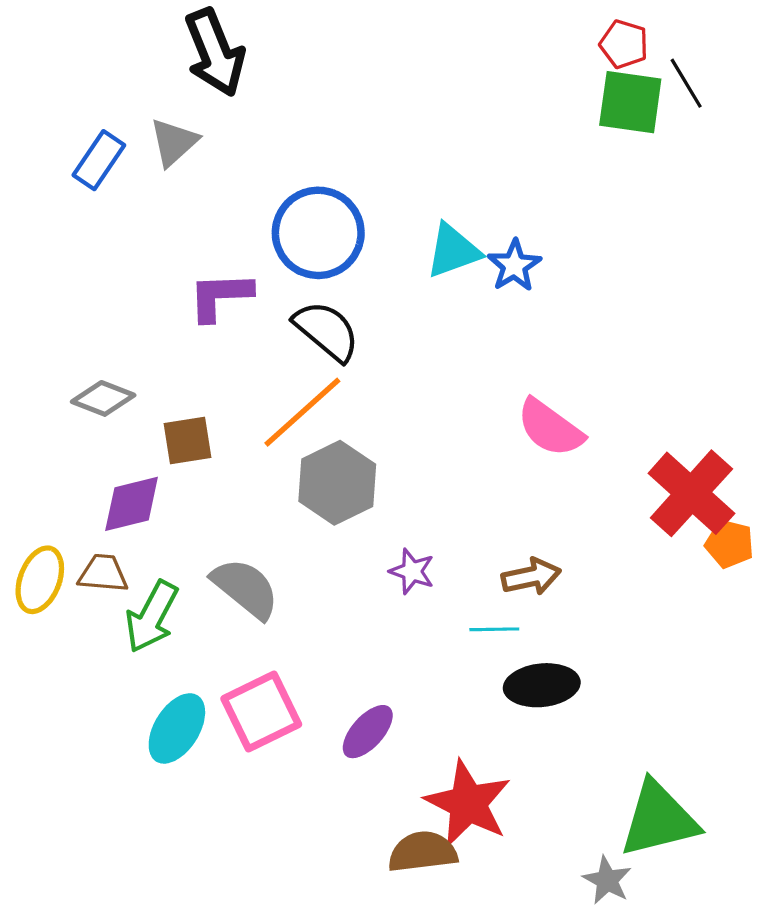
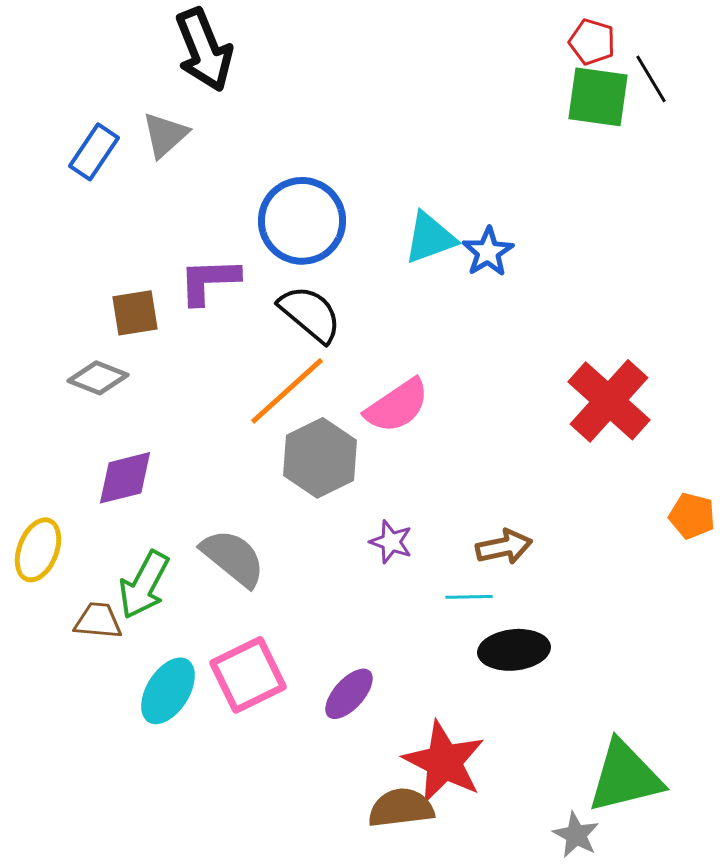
pink semicircle: (550, 428) -> (397, 406), moved, turned -70
brown square: (187, 441) -> (135, 313), moved
red cross: (691, 493) -> (609, 401), moved
brown trapezoid: (103, 573) -> (98, 621), moved

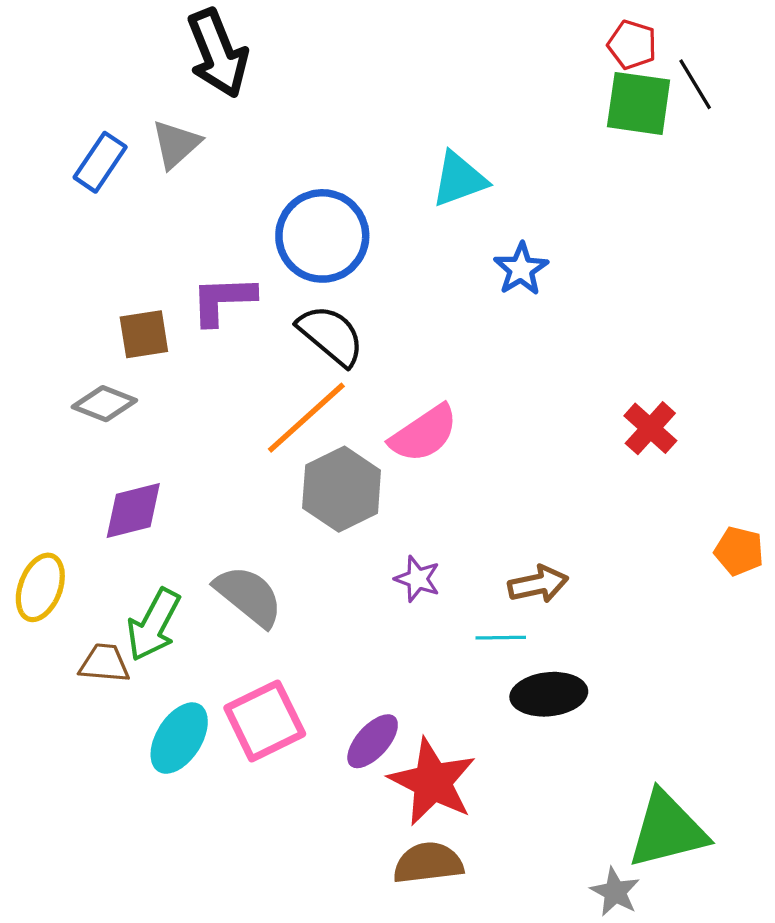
cyan triangle: (430, 238) -> (459, 179), moved
red cross: (609, 401) -> (650, 428), size x0.6
red star: (444, 762) -> (432, 782), moved

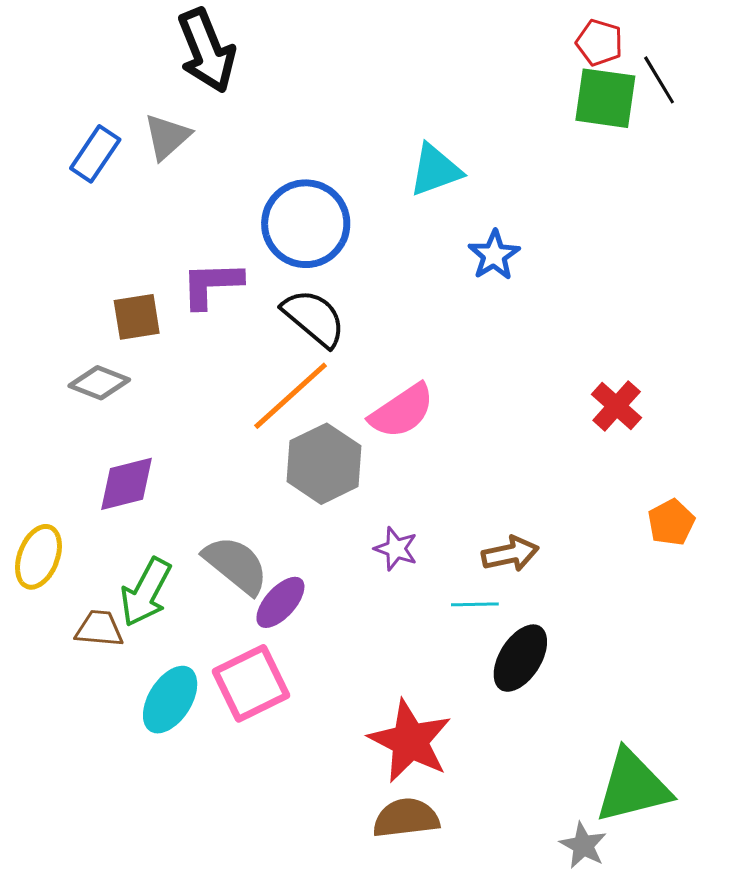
orange pentagon: (739, 551) -> (671, 522), moved, turned 30
black ellipse: (549, 694) -> (520, 658), turned -52
purple ellipse: (373, 741) -> (280, 602), moved

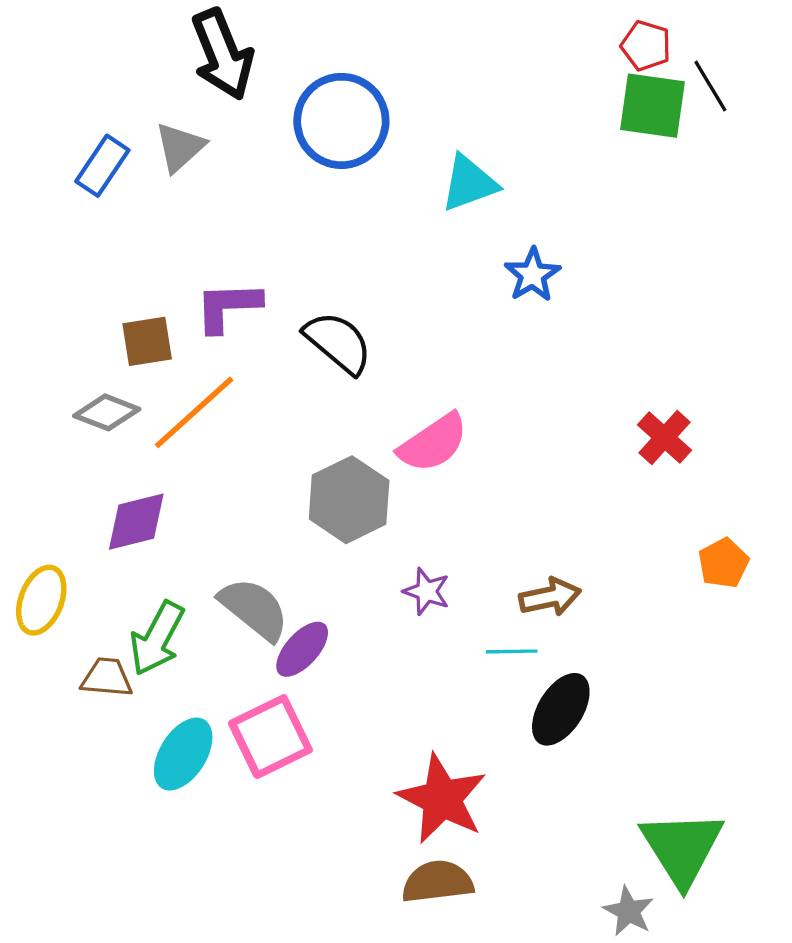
blue circle: (306, 224) -> (341, 121), moved
orange line: (291, 396) -> (194, 412), moved
green triangle: (633, 787) -> (682, 848), turned -48

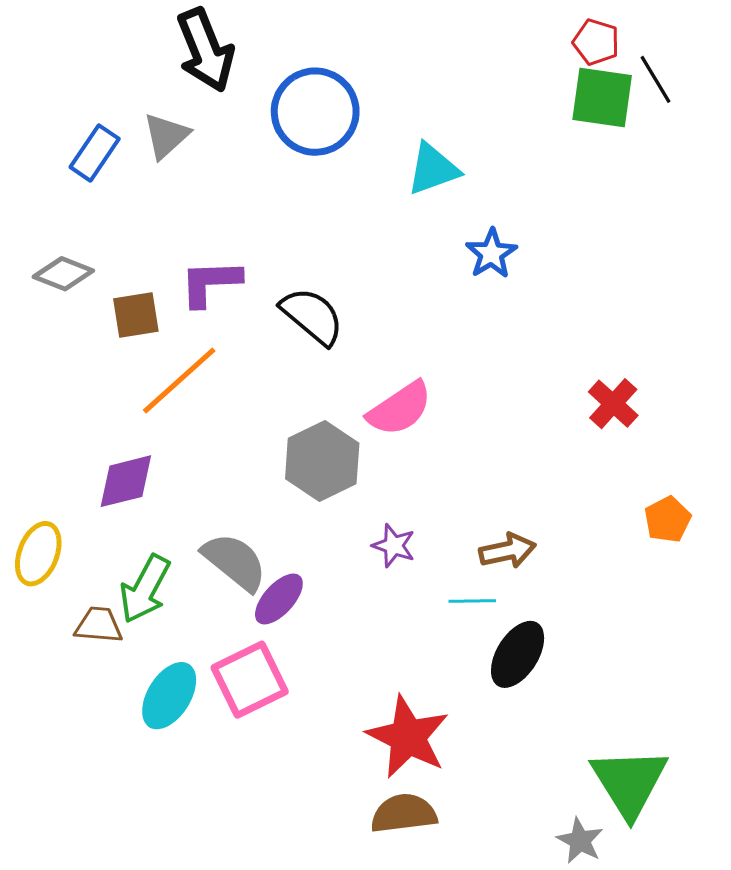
gray diamond: (107, 412) -> (63, 274), moved

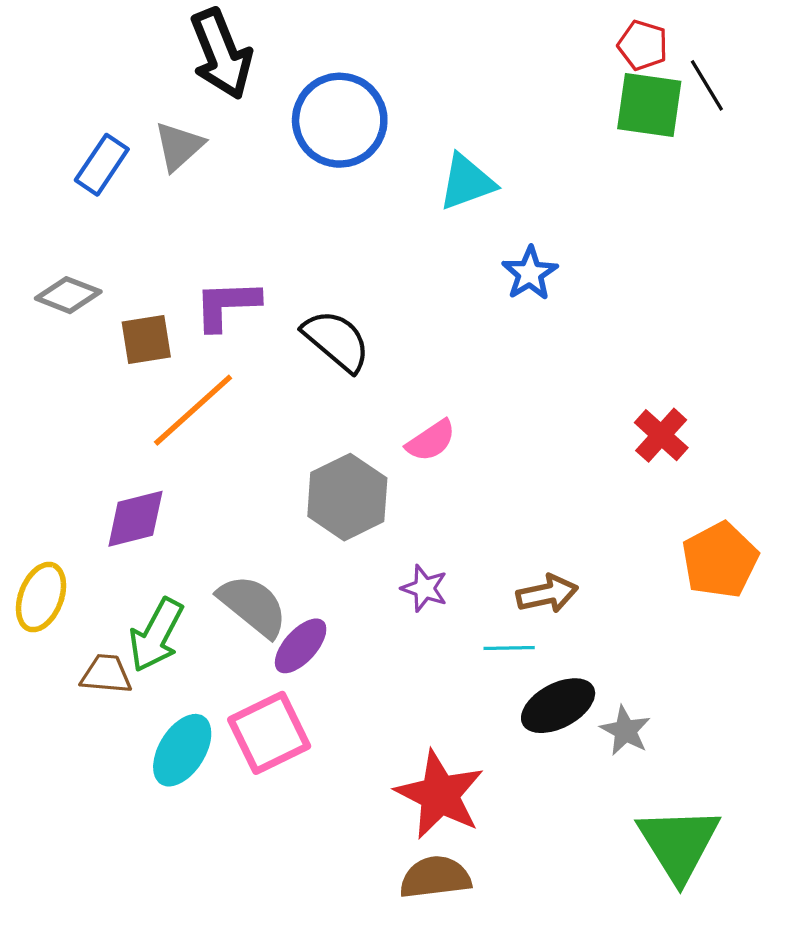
pink semicircle: (400, 409) -> (431, 441), size x0.7
orange pentagon: (668, 519) -> (720, 560), size x1.5
black ellipse: (518, 654) -> (558, 706), turned 30
gray star: (580, 841) -> (625, 731), moved

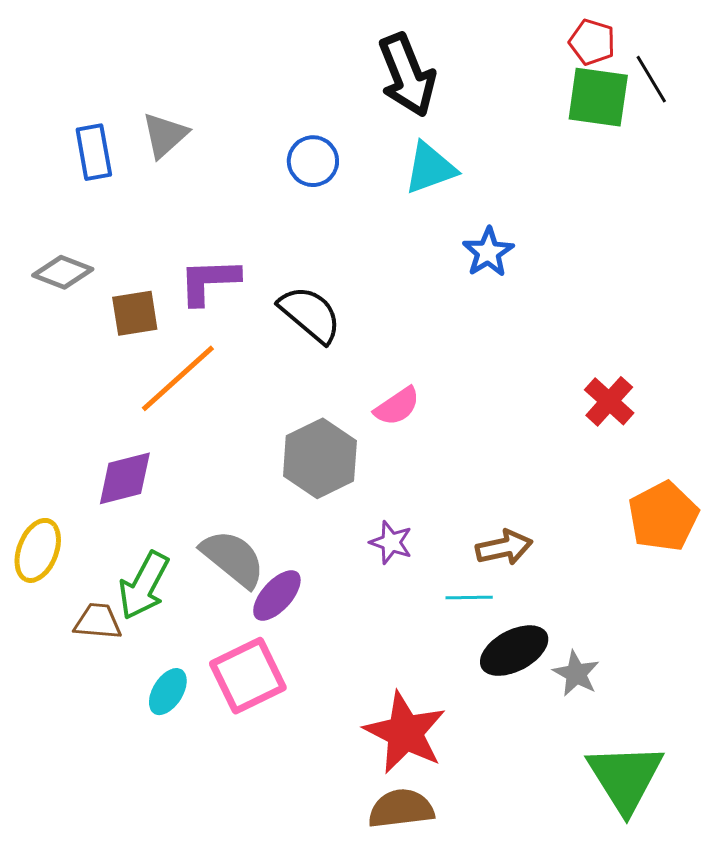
black arrow: (221, 54) -> (407, 75), moved
blue circle: (340, 120) -> (313, 161), moved, size x0.6
blue rectangle: (102, 165) -> (94, 152), turned -44
cyan ellipse: (182, 750) -> (168, 692), size x0.7

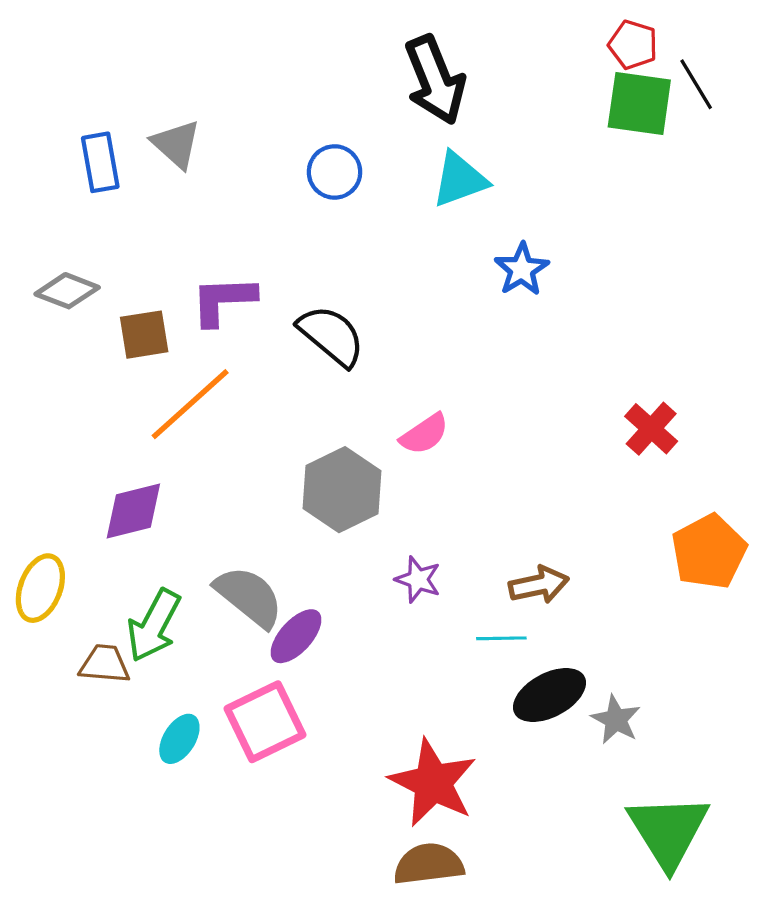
gray triangle: (165, 135) -> (176, 144), turned -36

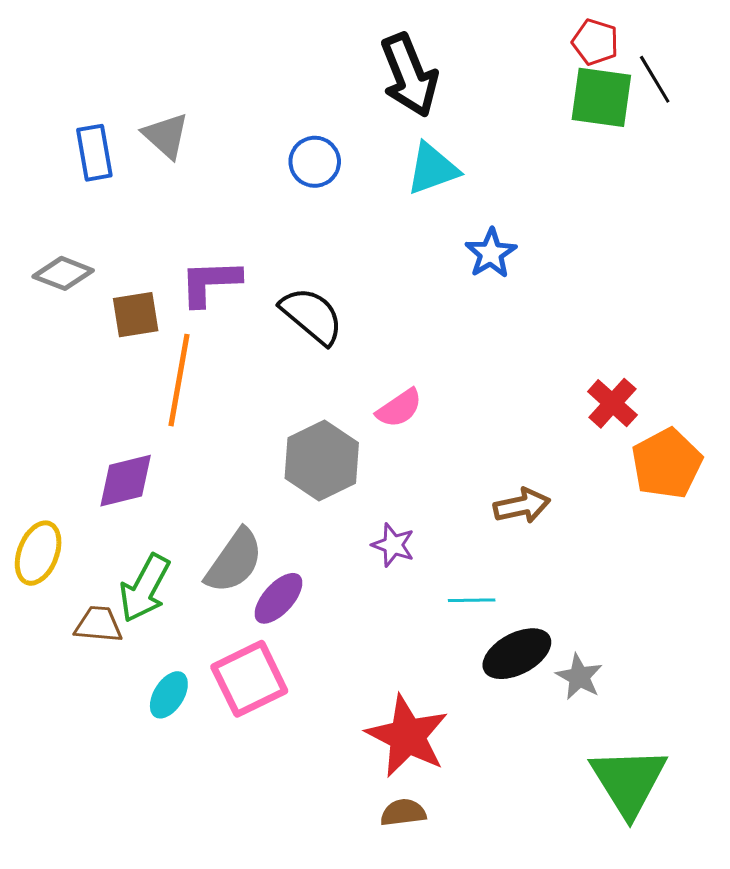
orange line: (190, 404) -> (179, 380), turned -38
orange pentagon: (709, 552) -> (667, 464), moved
brown arrow: (539, 585) -> (522, 506), moved
gray semicircle: (249, 597) -> (234, 561), turned 86
brown semicircle: (429, 864) -> (403, 813), size x0.7

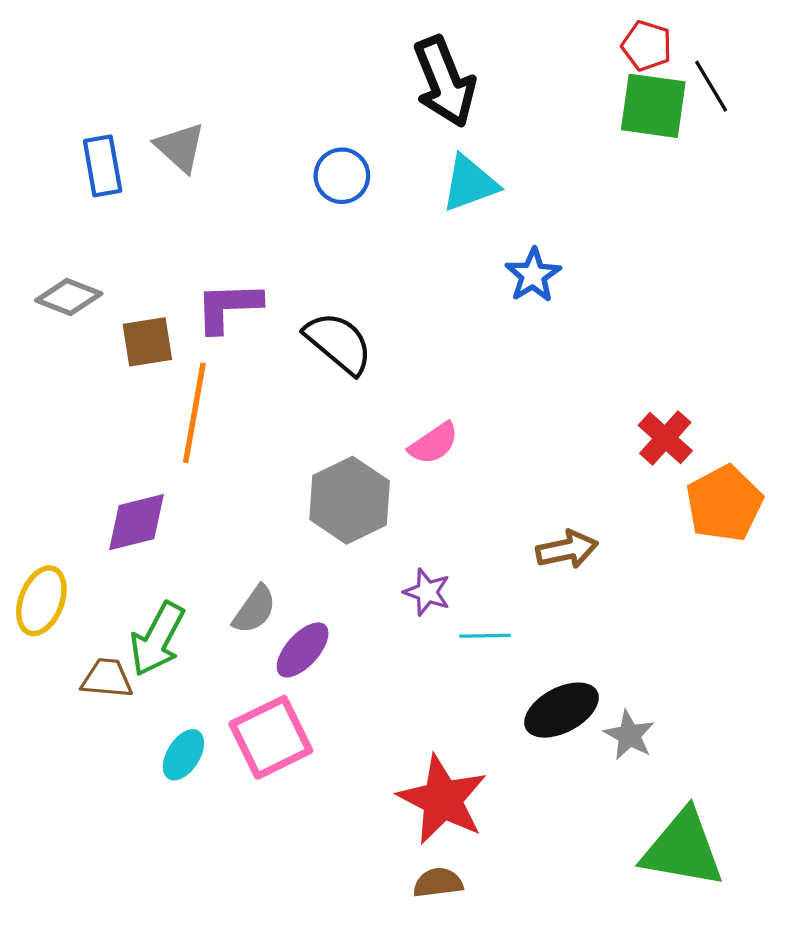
gray semicircle: (234, 561) -> (254, 610), size x0.7
cyan line: (472, 600) -> (485, 636), moved
green triangle: (629, 781) -> (683, 849), turned -48

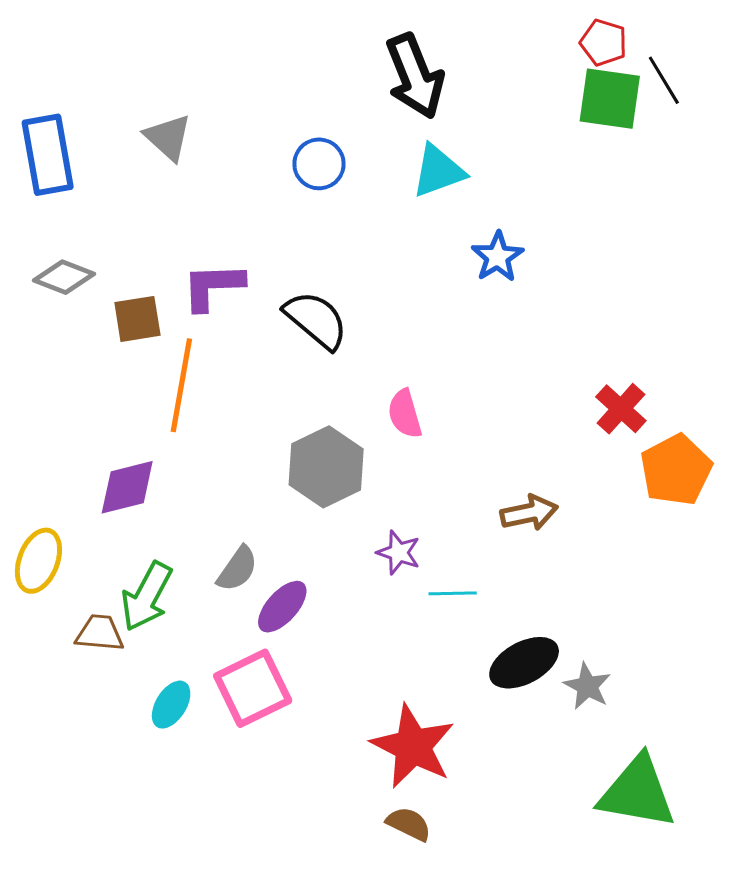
blue rectangle: (103, 166) -> (48, 155), moved, size x1.4
pink semicircle: (434, 443) -> (405, 414), turned 108
brown semicircle: (438, 883) -> (409, 824), turned 33

